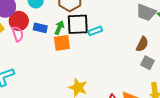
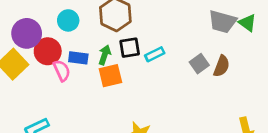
black square: (78, 24) -> (130, 48), size x0.7
pink semicircle: (18, 34) -> (62, 71), moved
gray square: (148, 63) -> (199, 64), moved, turned 32

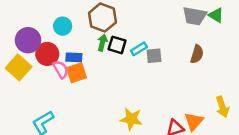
black square: (130, 48) -> (117, 45), turned 30
green arrow: (105, 55) -> (102, 43), moved
gray square: (199, 64) -> (154, 56), moved, turned 35
orange square: (110, 76) -> (77, 73), moved

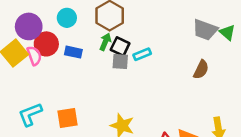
gray square: (154, 56) -> (120, 62), moved
pink semicircle: (61, 69) -> (34, 56), moved
orange square: (77, 73) -> (68, 118), moved

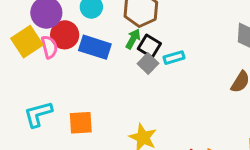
blue rectangle: (73, 52) -> (95, 47), size x1.5
gray square: (120, 62) -> (148, 63), turned 35

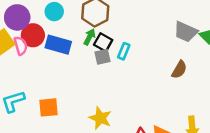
cyan rectangle: (174, 58) -> (124, 51), turned -49
gray square: (148, 63) -> (102, 57), turned 35

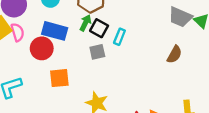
red circle: (33, 35) -> (42, 48), moved
gray square: (102, 57) -> (97, 52), moved
orange square: (49, 107) -> (59, 78), moved

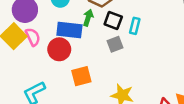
green arrow: (85, 23) -> (88, 18), moved

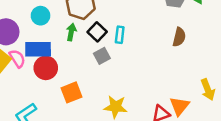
black square: (113, 21) -> (97, 32), turned 30
blue rectangle: (69, 30) -> (38, 49), moved

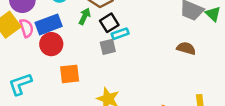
cyan rectangle: (120, 35) -> (120, 34), moved, turned 49
brown semicircle: (179, 37) -> (186, 48), turned -102
blue rectangle: (38, 49) -> (49, 24), turned -35

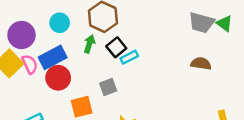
gray square: (108, 47) -> (108, 87), moved

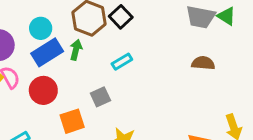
black square: (116, 47) -> (121, 17), moved
blue rectangle: (53, 57) -> (47, 52), moved

